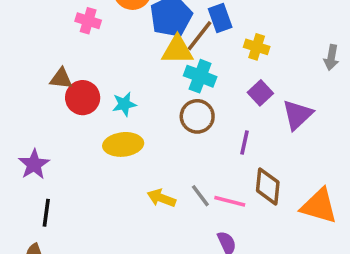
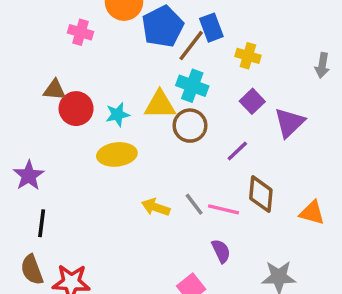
yellow triangle: (177, 50) -> (160, 105), moved
purple line: (244, 143) -> (237, 151), turned 35
orange triangle: (319, 206) -> (312, 213), size x0.7

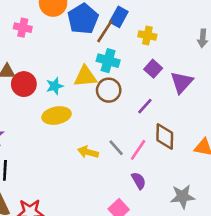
blue rectangle: (211, 28) -> (119, 17), turned 54
pink line: (223, 209) -> (138, 150), turned -65

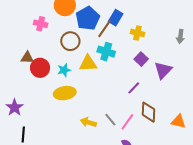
brown circle: (109, 90) -> (70, 41), moved

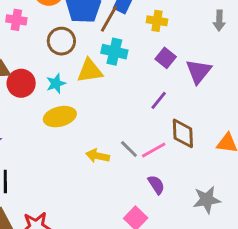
pink line: (127, 122) -> (154, 150), turned 30

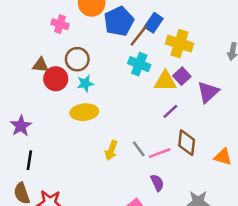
yellow cross: (157, 21) -> (179, 44), size x1.5
brown circle: (61, 41) -> (77, 59), moved
yellow triangle: (90, 71) -> (165, 81), moved
yellow arrow: (98, 156) -> (111, 150), turned -90

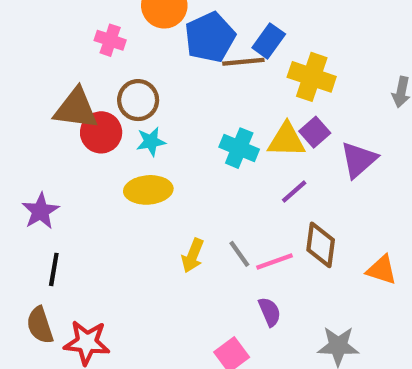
brown line: (139, 35) -> (243, 62), turned 45
cyan cross: (139, 64) -> (239, 148), moved
brown triangle: (41, 65) -> (76, 109), size x1.6

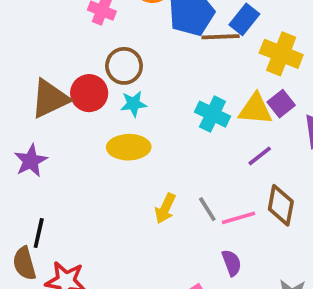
brown triangle: (76, 109) -> (50, 99), moved, turned -36
black line: (54, 269) -> (39, 233), moved

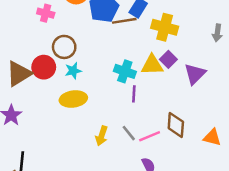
purple line: (260, 156) -> (134, 94), moved, turned -42

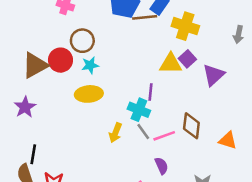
cyan cross: (125, 71) -> (139, 110), moved

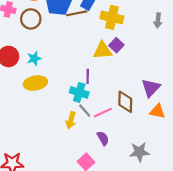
brown circle: (82, 41) -> (31, 19), moved
purple triangle: (214, 75) -> (151, 88), moved
yellow arrow: (116, 133) -> (71, 120), moved

